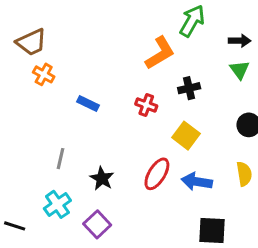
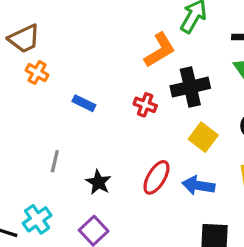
black cross: (189, 88) -> (190, 87), size x1.6
yellow square: (186, 136) -> (203, 137), moved
cyan cross: (57, 204) -> (37, 219), moved

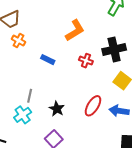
orange L-shape: (160, 50) -> (75, 30), moved
cyan cross: (37, 219) -> (23, 115), moved

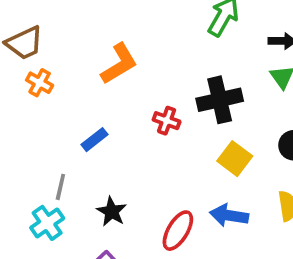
orange L-shape: (75, 30) -> (119, 64), moved
blue rectangle: (48, 60) -> (95, 140), moved, turned -64
red ellipse: (93, 106) -> (178, 231), moved

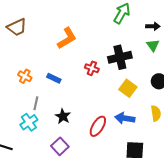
orange cross: (40, 83) -> (25, 76), moved
blue rectangle: (95, 140) -> (54, 78), turned 64

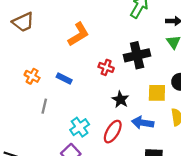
yellow square: (128, 88) -> (157, 93), moved, turned -36
black star: (63, 116) -> (120, 99), moved
cyan cross: (29, 122) -> (80, 127), moved

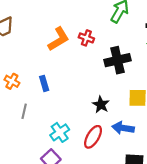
red cross: (106, 67) -> (86, 38), moved
blue rectangle: (64, 78) -> (44, 83), turned 48

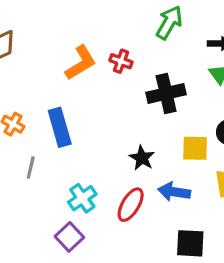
blue rectangle: (44, 83) -> (60, 127), size x1.6

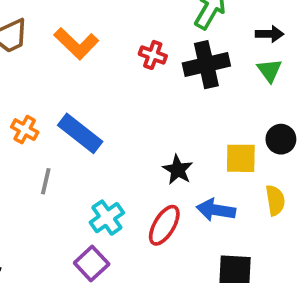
orange L-shape: (81, 63) -> (76, 44), moved, turned 75
black cross: (166, 93) -> (206, 65), moved
blue rectangle: (60, 127) -> (80, 133), turned -36

